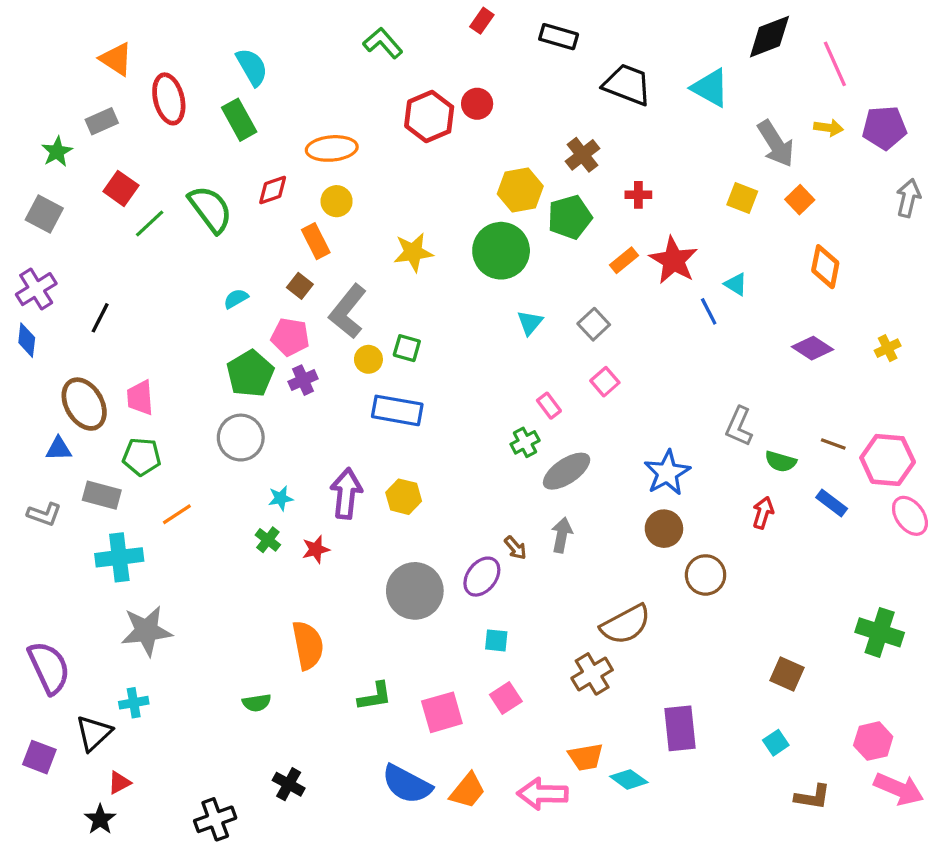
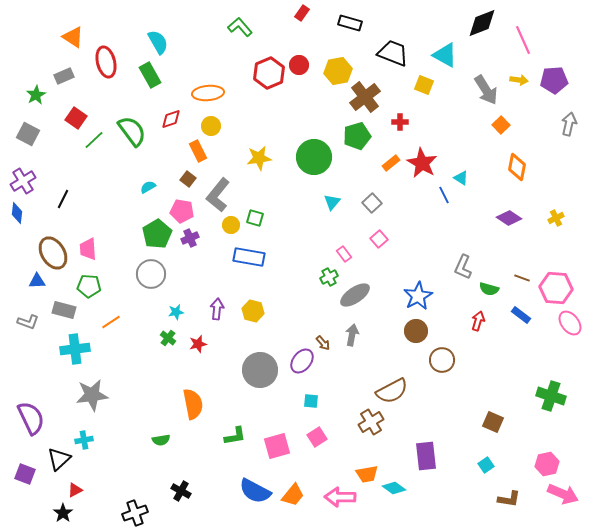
brown cross: (583, 155) -> (365, 97), size x1.4
yellow hexagon: (520, 190) -> (338, 71), moved
yellow square: (742, 198) -> (424, 85), moved
purple arrow: (346, 493) -> (217, 309), size x0.7

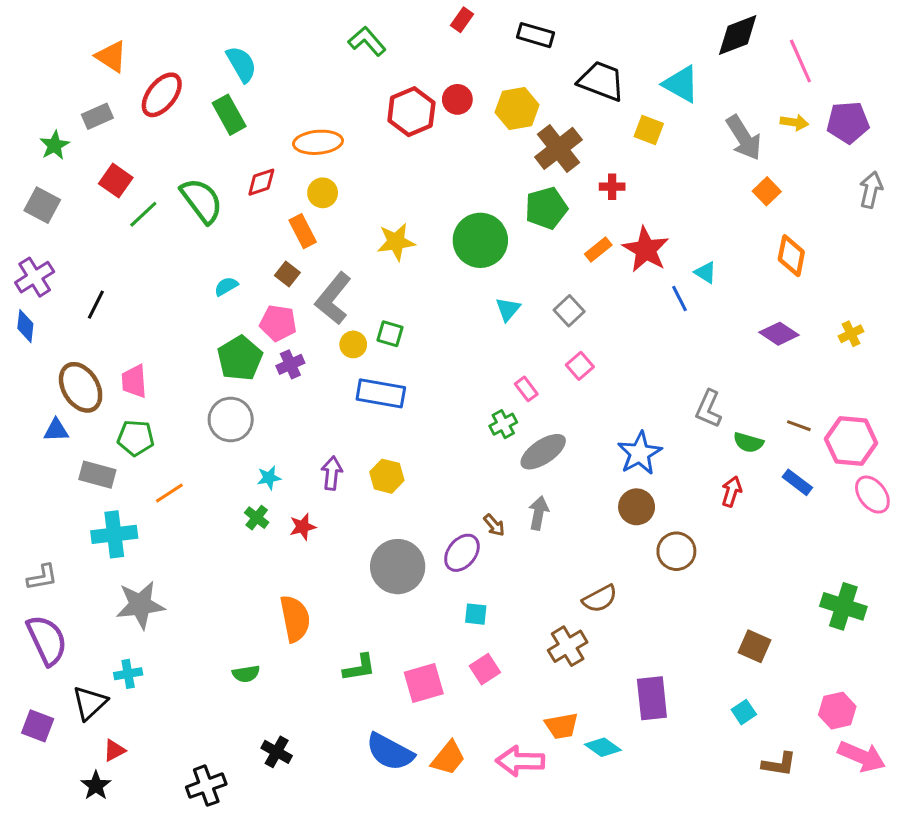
red ellipse: (106, 62) -> (162, 95), turned 52
gray L-shape: (28, 322) -> (42, 577), moved, turned -30
brown semicircle: (392, 391) -> (600, 599), size x0.7

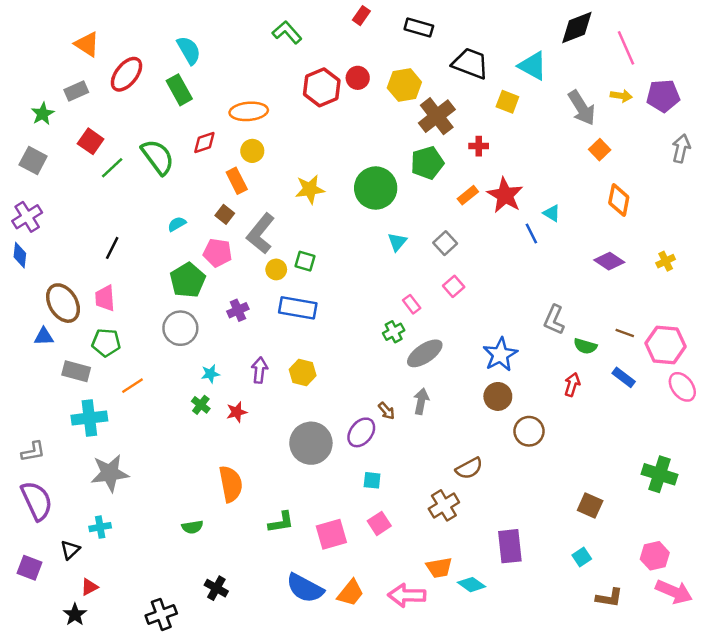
black line: (96, 305) -> (112, 248), moved
purple cross: (290, 364) -> (238, 310), moved
black triangle: (90, 703) -> (70, 550), size x0.7

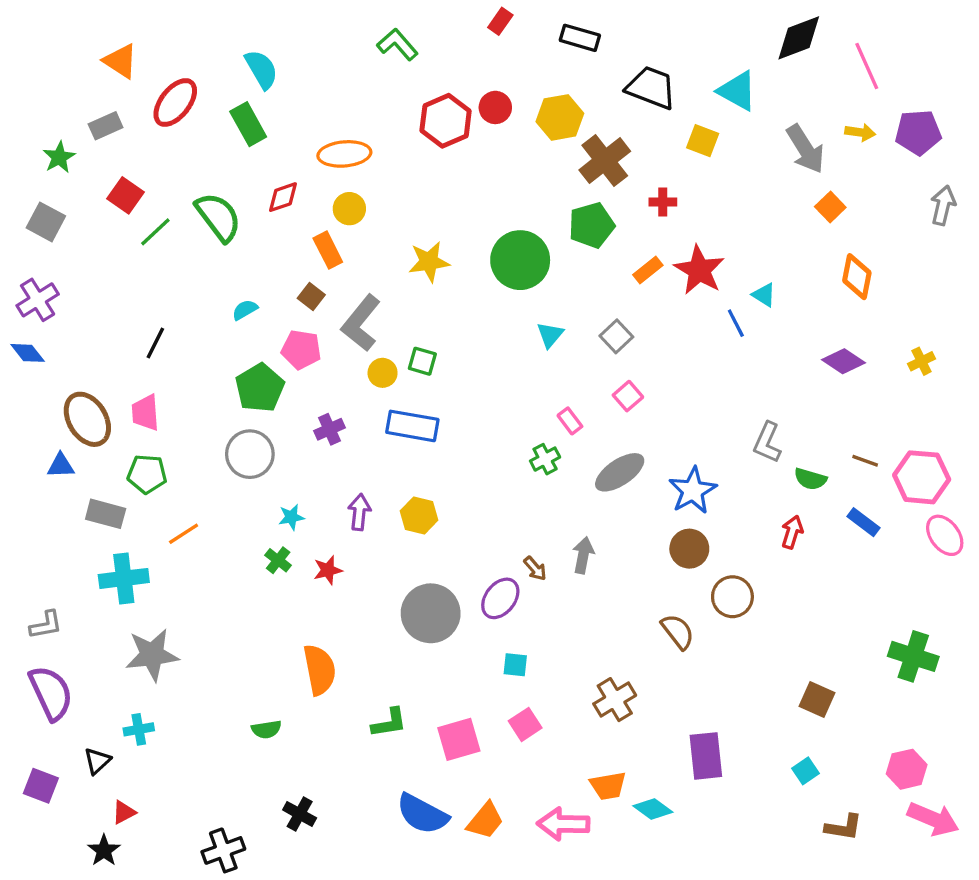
blue diamond: (20, 255) -> (28, 353), turned -45
gray ellipse: (425, 353) -> (620, 472), moved
brown semicircle: (469, 468) -> (678, 632), moved, turned -100

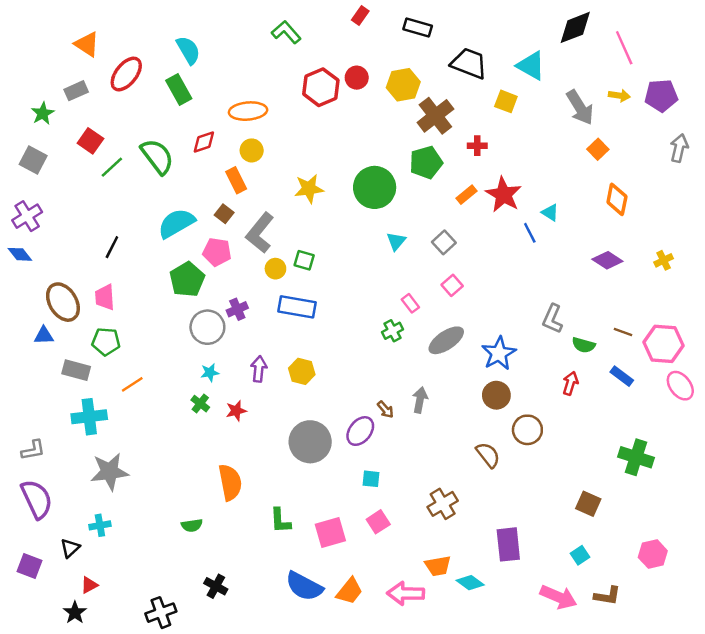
cyan semicircle: (245, 310) -> (176, 223), size x2.0
gray circle: (250, 454) -> (207, 327), moved
green cross: (913, 656) -> (636, 457), moved
green L-shape: (389, 723) -> (280, 521), turned 96
pink arrow: (933, 819) -> (558, 597), moved

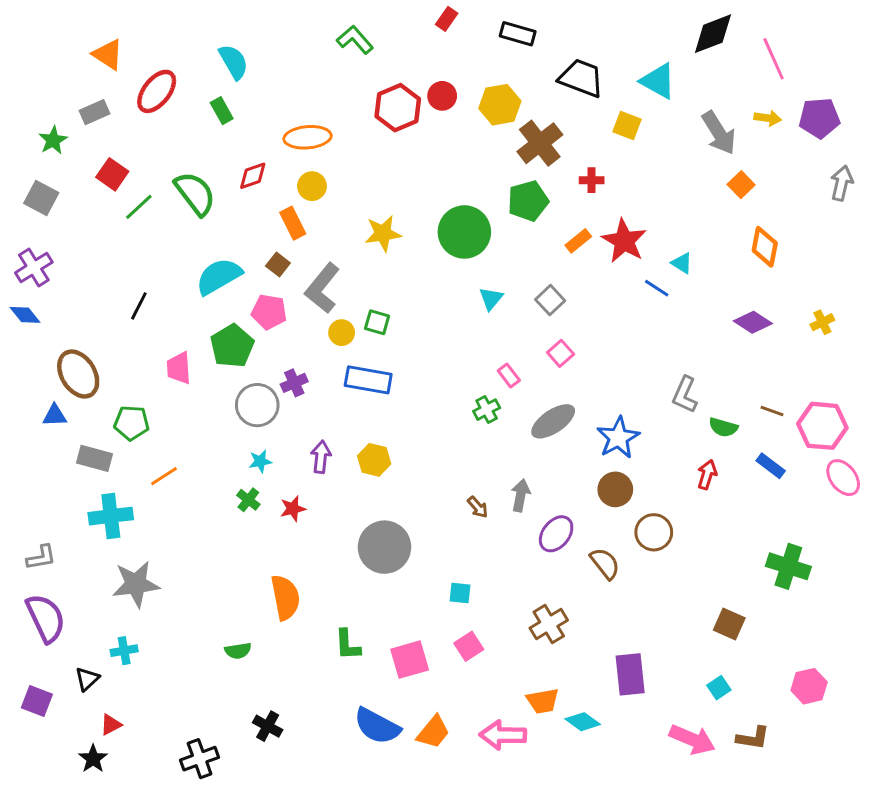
green rectangle: (179, 90) -> (222, 111), size x0.7
blue line: (530, 233) -> (657, 288), turned -30
pink trapezoid: (105, 297) -> (179, 368), moved
purple ellipse: (360, 431) -> (556, 534), moved

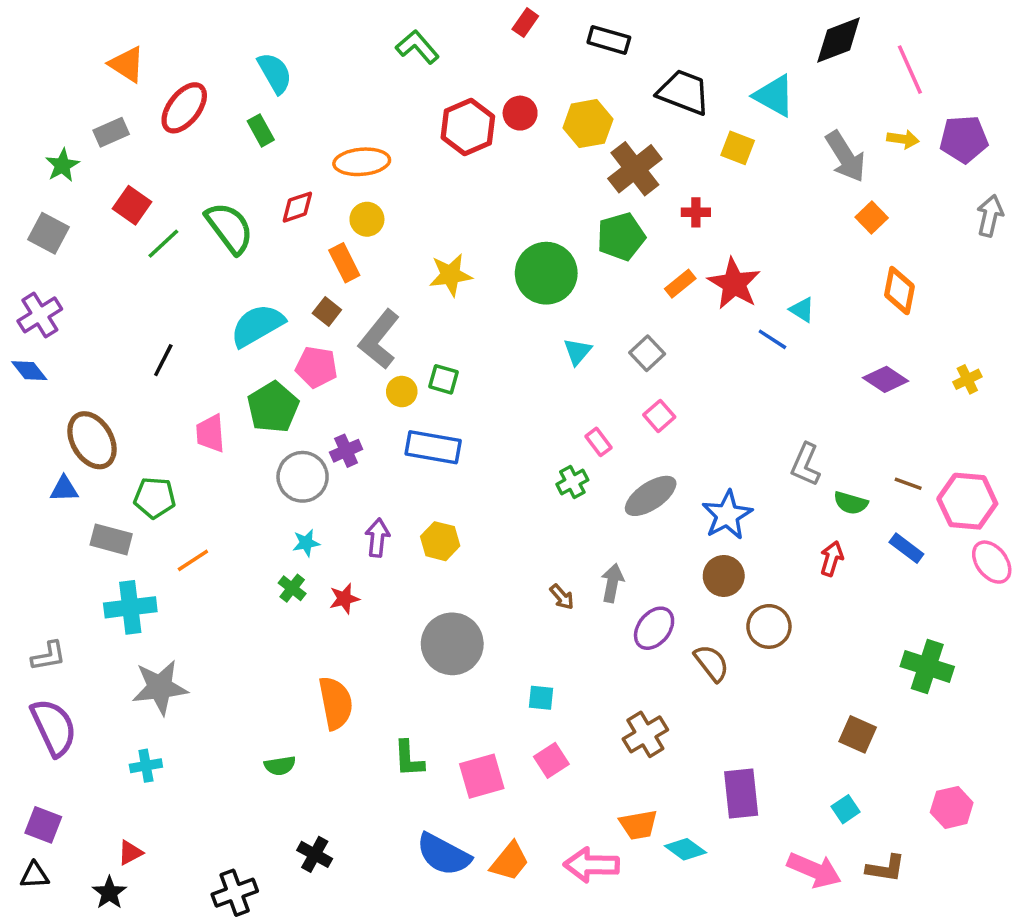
black triangle: (87, 679) -> (35, 875), moved, turned 40

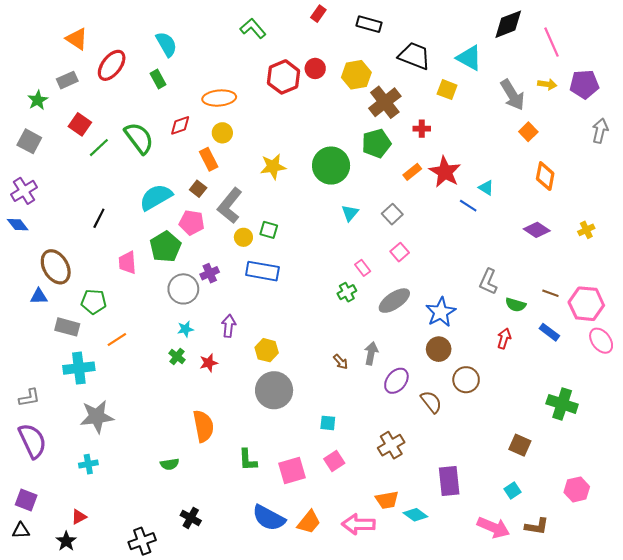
yellow hexagon: (440, 541) -> (267, 350), moved

